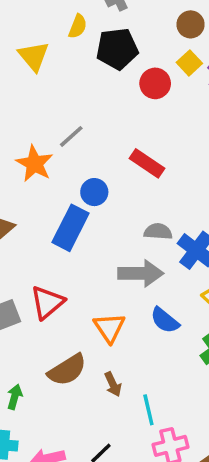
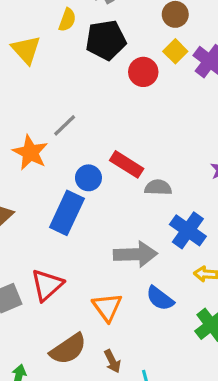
red rectangle: (147, 163) -> (127, 164), moved
gray semicircle: (158, 232) -> (158, 187), moved

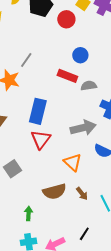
blue circle: (88, 178) -> (80, 55), moved
red triangle: (47, 285) -> (41, 139), moved
brown semicircle: (68, 349) -> (54, 192), turned 30

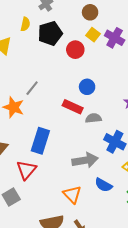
red triangle: (41, 139) -> (26, 170), moved

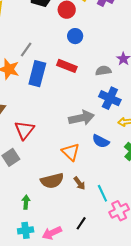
blue circle: (87, 87) -> (75, 36), moved
gray semicircle: (93, 118) -> (103, 71), moved
blue rectangle: (40, 141) -> (37, 74), moved

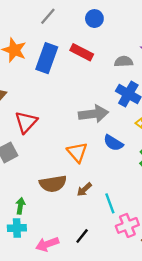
gray line: (26, 50) -> (48, 16), moved
brown arrow: (79, 183) -> (84, 189), turned 80
cyan cross: (26, 230) -> (17, 228), moved

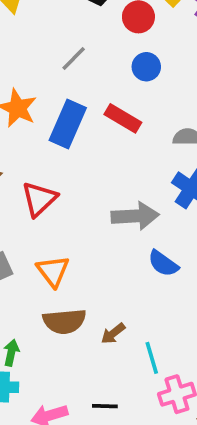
red triangle: (26, 122) -> (39, 199), moved
orange triangle: (77, 152) -> (53, 271), moved
black line: (82, 236) -> (105, 406), turned 49

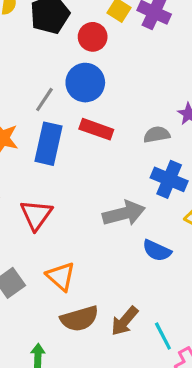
gray line: (74, 59) -> (44, 99), moved
blue circle: (146, 67) -> (85, 83), moved, size x1.5
brown arrow: (113, 334) -> (125, 321), size x1.4

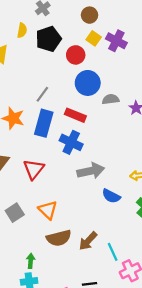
blue circle: (85, 83) -> (88, 83), moved
gray semicircle: (157, 135) -> (111, 99), moved
blue cross: (169, 179) -> (71, 142), moved

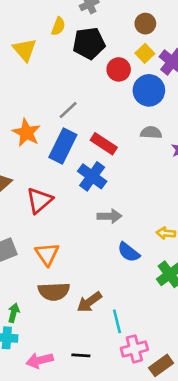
blue circle: (88, 83) -> (149, 90), moved
gray arrow: (91, 171) -> (109, 216), size x0.7

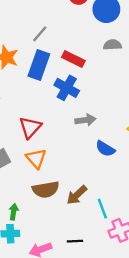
red triangle: (39, 200) -> (30, 127), moved

